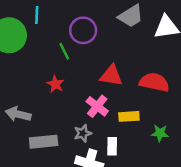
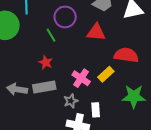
red triangle: (111, 76) -> (96, 32), moved
yellow rectangle: (129, 116) -> (106, 74), moved, turned -35
green star: (160, 133) -> (134, 96), size x1.6
gray rectangle: (44, 142) -> (44, 87), moved

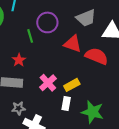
red semicircle: (126, 55) -> (97, 56), moved
gray star: (71, 101) -> (19, 108), moved
white rectangle: (96, 110) -> (66, 104), moved

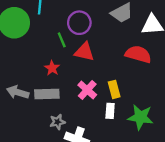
red triangle: (73, 44) -> (84, 52), moved
yellow rectangle: (72, 85) -> (114, 89), turned -70

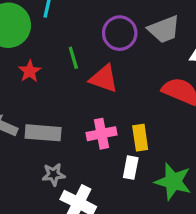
purple circle: (79, 23) -> (120, 33), moved
red star: (52, 68) -> (30, 71), moved
pink cross: (87, 90) -> (102, 134), turned 30

